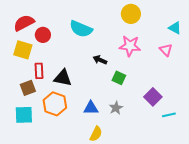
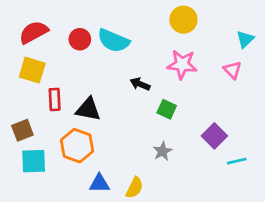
cyan triangle: (175, 28) -> (245, 39), turned 48
red circle: (43, 35) -> (80, 39), moved
brown square: (28, 88) -> (22, 130), moved
blue triangle: (91, 108) -> (99, 183), moved

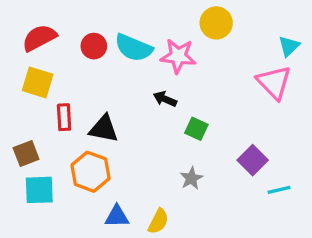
pink star: (182, 64) -> (178, 56), moved
pink triangle: (233, 70) -> (274, 82), size x1.6

